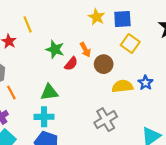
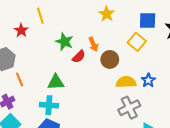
blue square: (122, 19) -> (148, 20), moved
gray cross: (106, 120) -> (129, 108), moved

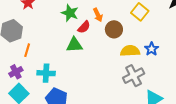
orange line: (20, 79) -> (27, 50), turned 40
green triangle: (56, 82) -> (74, 45), moved
cyan cross: (49, 105) -> (46, 73), moved

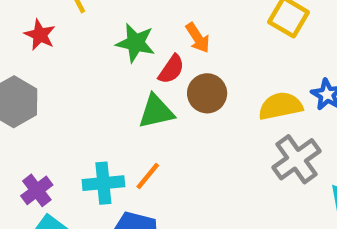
brown circle: (114, 29) -> (207, 93), moved
orange line: (27, 50) -> (148, 176), moved, turned 32

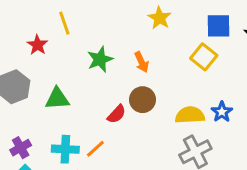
green star: (136, 43) -> (100, 59), turned 30
red semicircle: (171, 69) -> (117, 114), moved
green triangle: (156, 112) -> (57, 99), moved

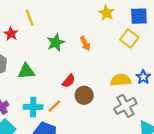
yellow star: (160, 18) -> (106, 13), moved
brown circle: (143, 100) -> (84, 95), moved

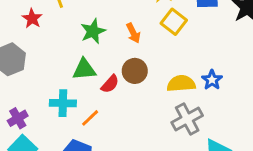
yellow square: (129, 38) -> (174, 22), moved
green triangle: (26, 71) -> (84, 69), moved
brown circle: (84, 95) -> (135, 71), moved
cyan cross: (33, 107) -> (63, 103), moved

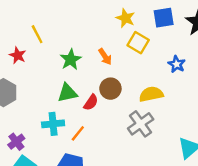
blue star: (212, 80) -> (177, 64), moved
gray cross: (187, 119) -> (141, 124), moved

